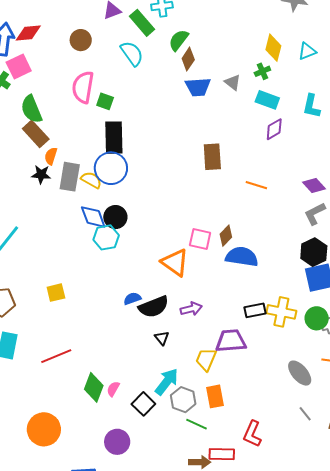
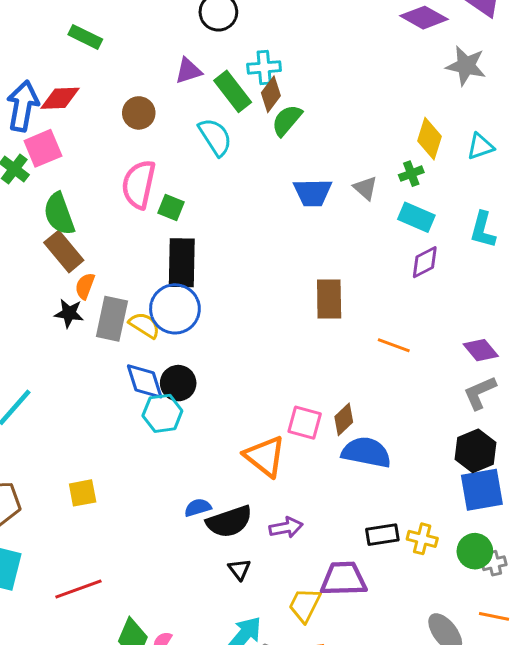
brown diamond: (188, 59) -> (271, 94), moved
yellow cross: (281, 312) -> (422, 539), size x0.7

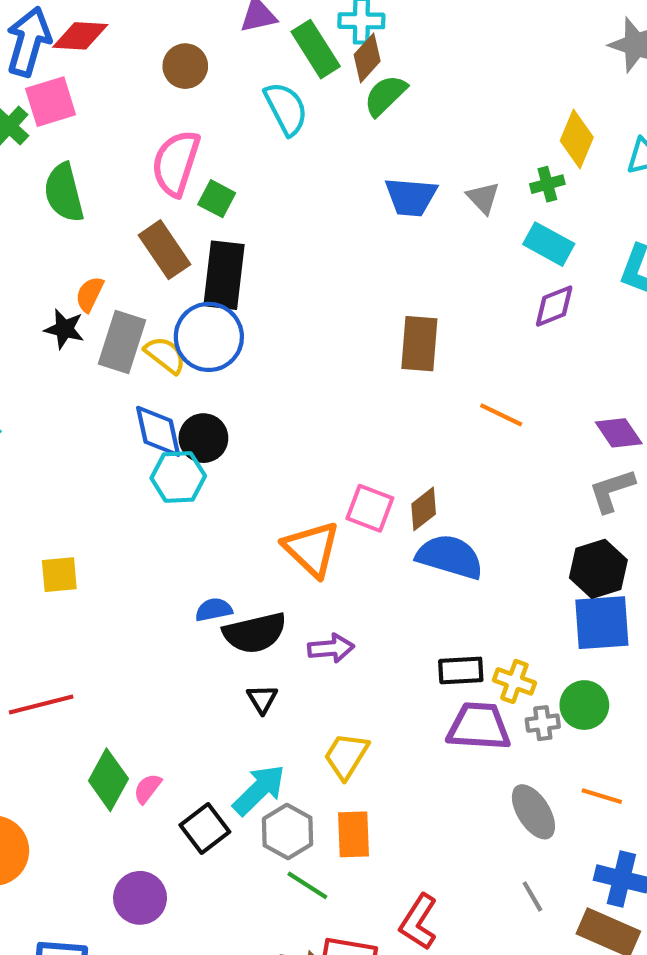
brown rectangle: (64, 251) -> (164, 250), moved
gray cross: (494, 563) -> (543, 723), moved
purple trapezoid: (343, 579) -> (479, 726), moved

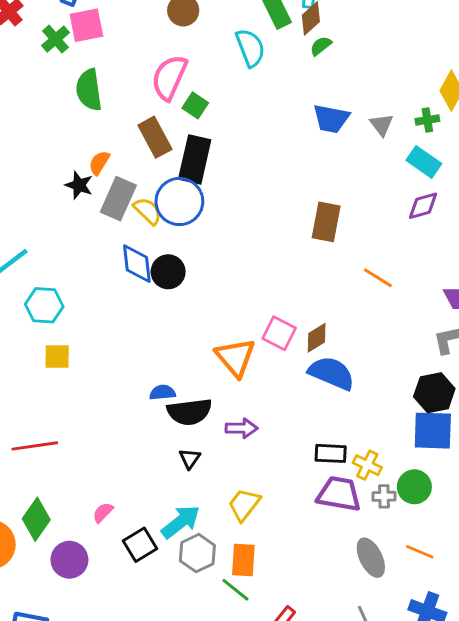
green semicircle: (385, 95) -> (321, 46), size x0.7
cyan hexagon: (178, 477) -> (44, 305), moved
green diamond: (108, 780) -> (36, 519), moved
green line: (307, 885) -> (235, 590), moved
purple circle: (140, 898) -> (69, 560), moved

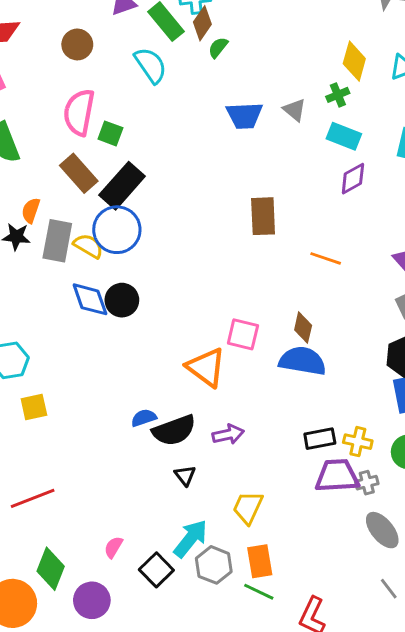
black rectangle: (195, 159) -> (122, 186), turned 42
brown diamond: (317, 338) -> (303, 328), moved, turned -32
gray cross: (384, 496) -> (367, 483), moved

